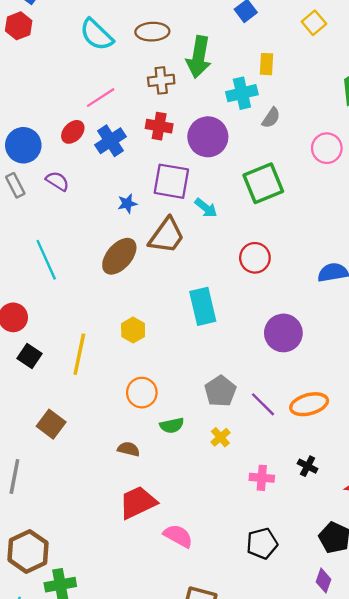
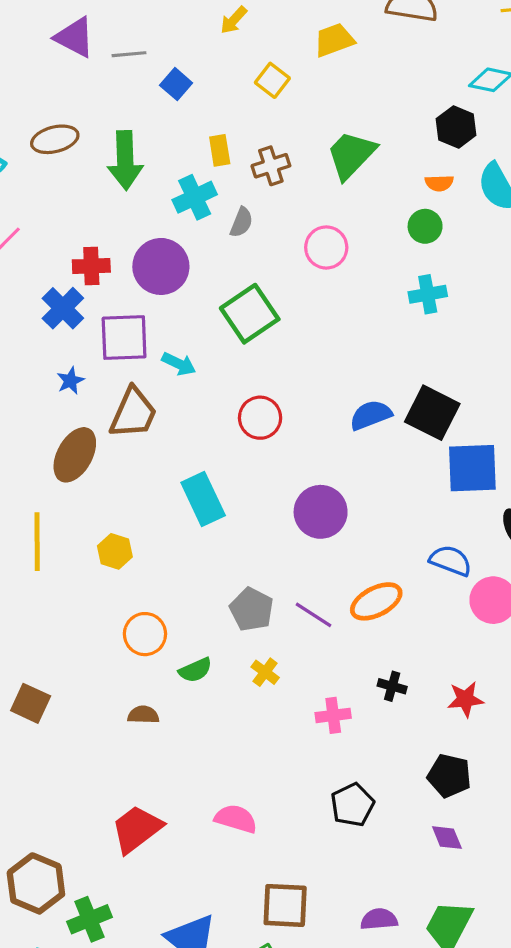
brown cross: (161, 80) -> (271, 166), moved
blue cross: (110, 141) -> (63, 308), moved
yellow line: (79, 354) -> (37, 542), moved
red trapezoid: (138, 502) -> (137, 829), moved
purple diamond: (324, 581) -> (447, 838), turned -30

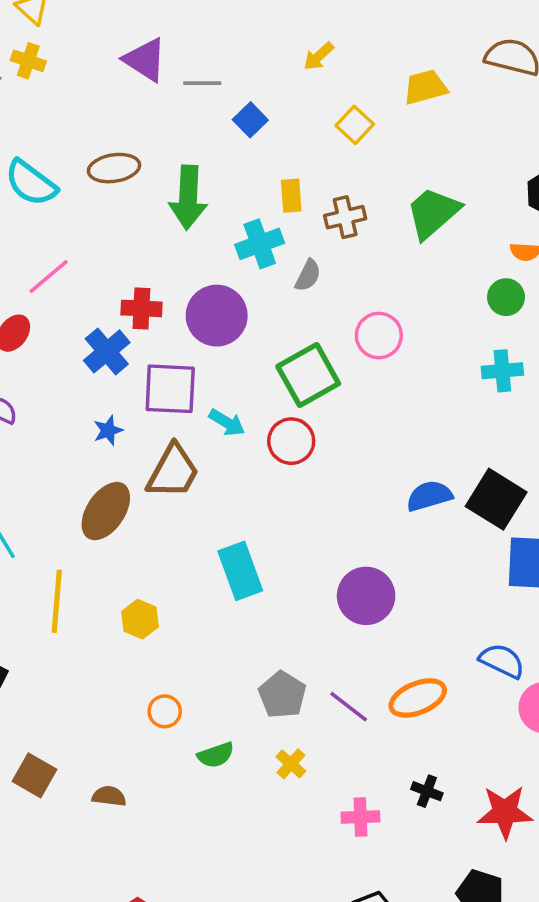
pink circle: (326, 247) -> (379, 336), moved
red circle: (260, 418) -> (291, 441), moved
orange circle: (145, 634) -> (165, 711), size x0.7
red star: (465, 699) -> (505, 812), size x1.4
brown semicircle: (143, 715) -> (109, 796), moved

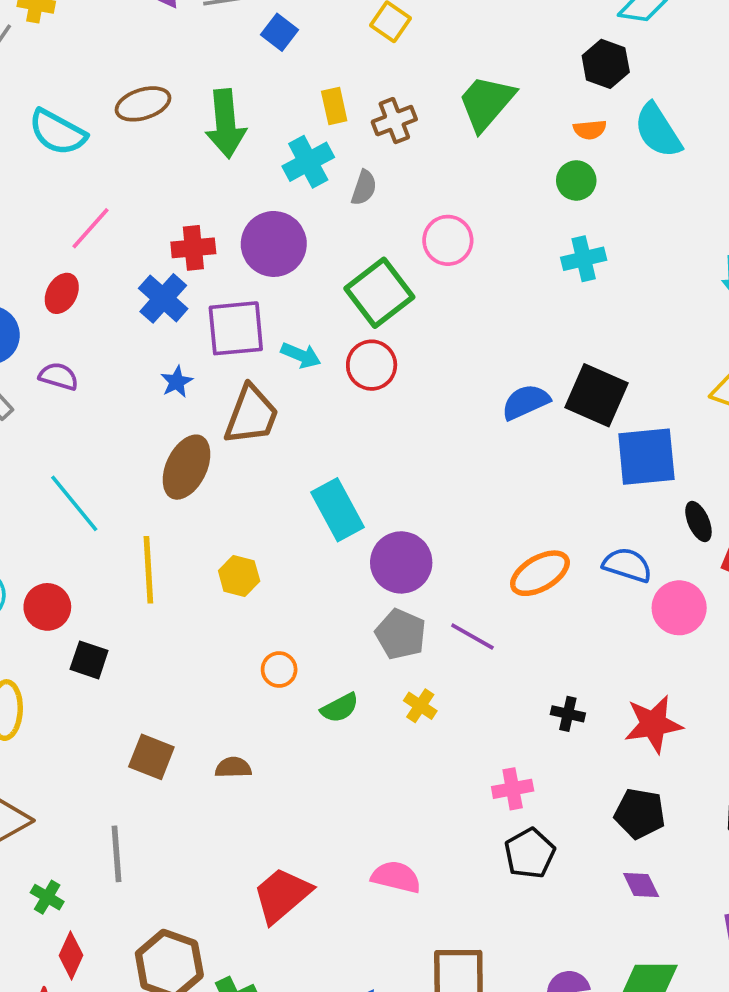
purple circle: (366, 596) -> (401, 562), moved
orange ellipse: (418, 698) -> (540, 573), moved
pink cross: (360, 817) -> (513, 789), moved

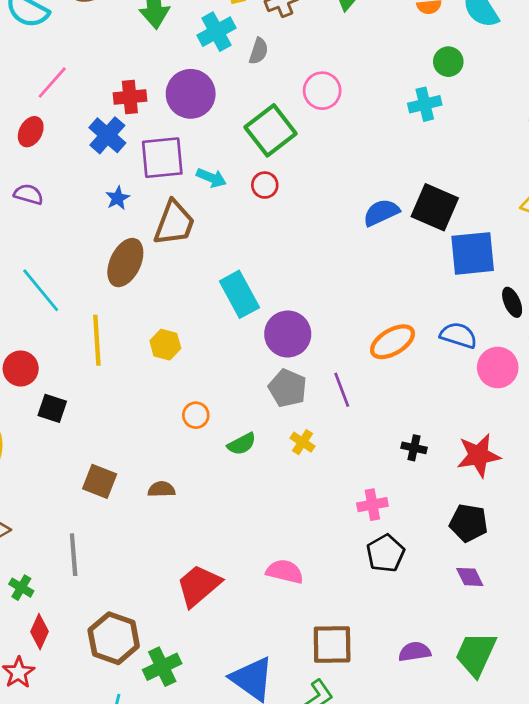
green circle: (576, 180) -> (448, 62), moved
red circle: (372, 365) -> (265, 185), size x0.7
purple line: (472, 637) -> (342, 390), turned 40

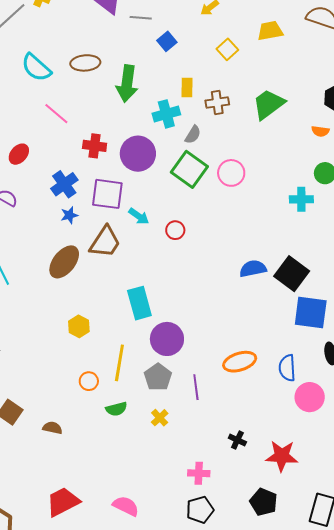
pink line: (52, 82) -> (56, 114), moved, turned 76
green square: (271, 130) -> (189, 169), moved, turned -30
blue cross: (107, 135) -> (64, 184), moved
blue semicircle: (458, 335) -> (287, 368), turned -124
yellow line: (97, 340) -> (119, 363), moved

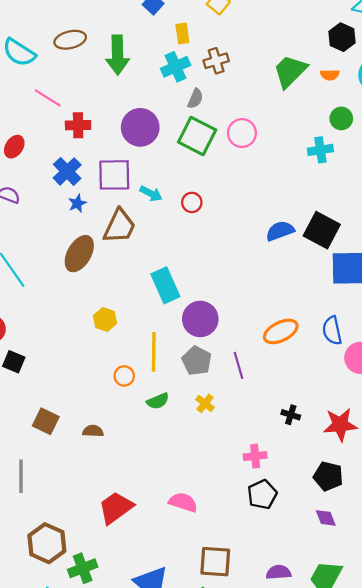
yellow rectangle: (187, 87) -> (182, 33), moved
green trapezoid: (268, 104) -> (290, 71), moved
cyan cross: (166, 114) -> (176, 67), moved
red cross: (95, 146) -> (78, 125), moved

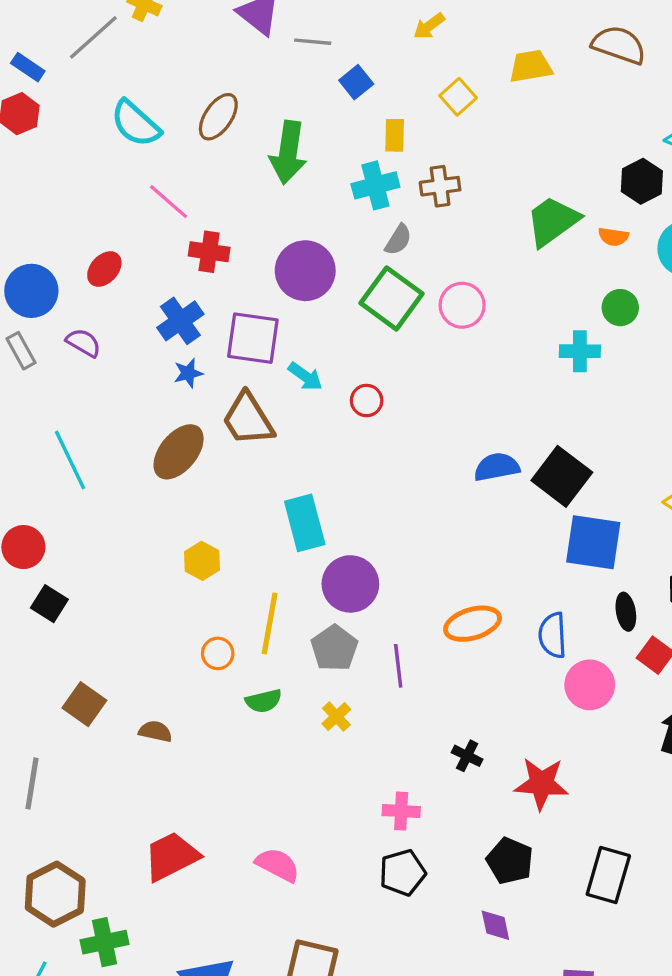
brown ellipse: (70, 40) -> (218, 117), turned -52
brown trapezoid: (119, 226) -> (248, 419), turned 114

